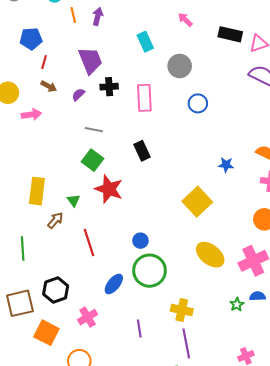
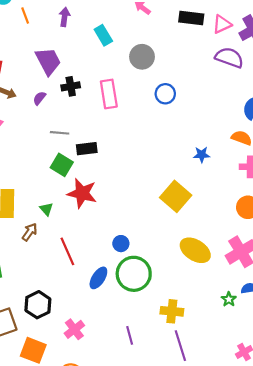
purple arrow: (98, 16) -> (64, 17), moved
black rectangle: (142, 151) -> (87, 149), moved, turned -66
blue ellipse: (114, 284) -> (98, 278), moved

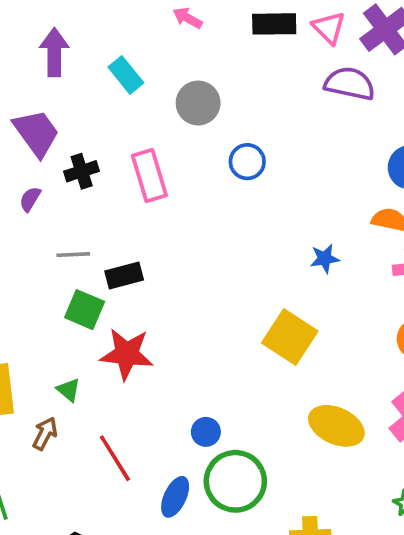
purple arrow: (64, 17) -> (54, 52), size x1.4
pink triangle: (222, 24) -> (329, 28), turned -42

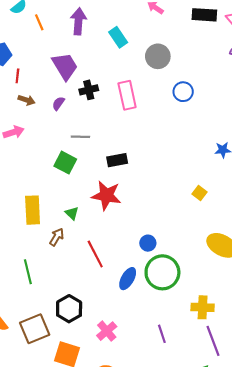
black rectangle: (124, 275) -> (117, 160), moved
green square: (85, 310) -> (65, 163), moved
yellow square: (290, 337) -> (200, 193), size x0.5

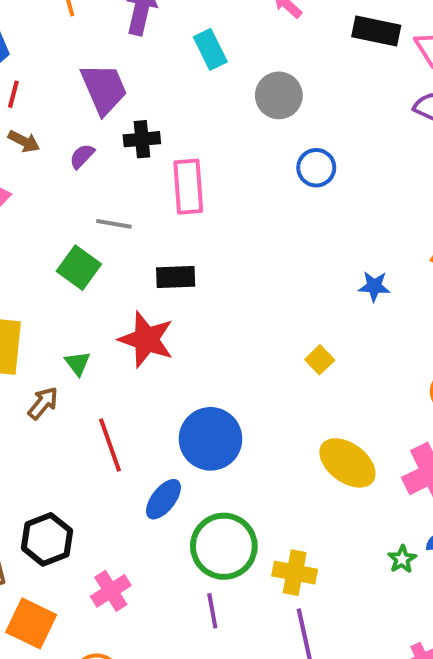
pink rectangle: (127, 95) -> (188, 187), moved
blue circle: (148, 243) -> (211, 439), size x2.0
green circle: (162, 272) -> (224, 546), moved

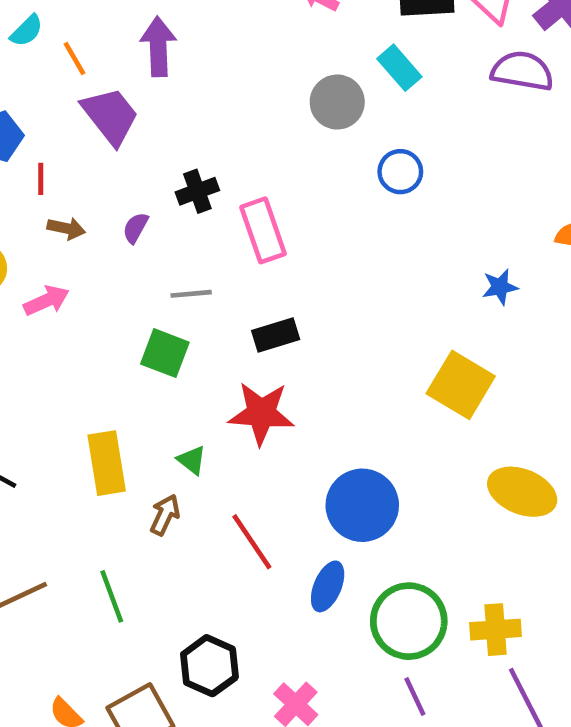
cyan rectangle: (210, 49) -> (399, 68), moved
purple trapezoid: (104, 89) -> (110, 116), moved
yellow square: (320, 360) -> (461, 385), size x2.0

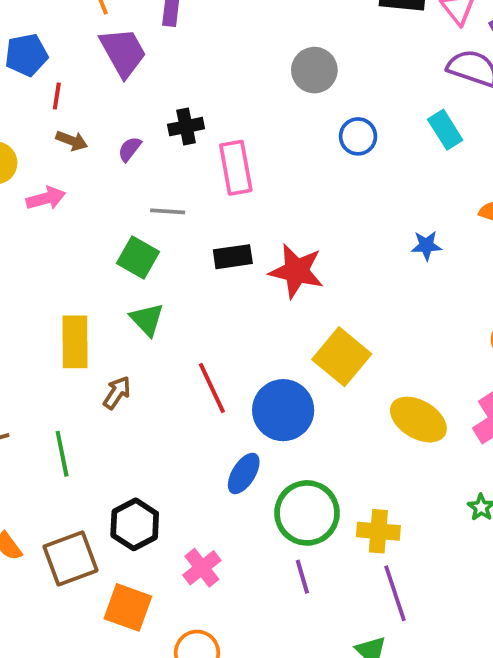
cyan rectangle: (399, 68) -> (445, 130), moved
yellow square: (461, 385) -> (342, 357), moved
red star: (261, 413) -> (296, 271), moved
green triangle: (192, 460) -> (147, 319), moved, size x1.4
red line: (252, 542) -> (212, 388), moved

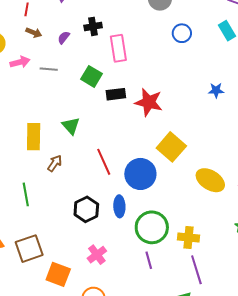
gray line: (168, 211) -> (49, 69), moved
green square: (138, 257) -> (91, 76), moved
blue ellipse: (244, 473) -> (119, 206), turned -35
black hexagon: (135, 524) -> (86, 209), moved

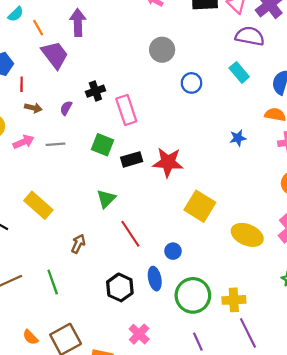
green triangle: (71, 126) -> (106, 199), moved, turned 36
yellow rectangle: (34, 137) -> (38, 205), moved, turned -40
blue circle: (140, 174) -> (173, 251), moved, size x0.5
purple line: (149, 260) -> (198, 342), moved

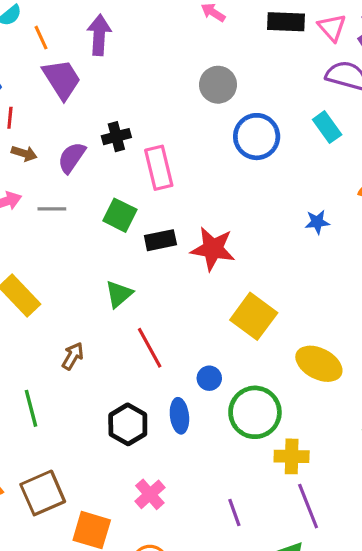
blue circle: (191, 83) -> (257, 137), size x1.5
purple semicircle: (66, 108) -> (72, 158), size x1.5
green circle: (193, 295) -> (255, 412), moved

